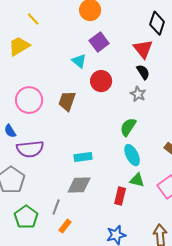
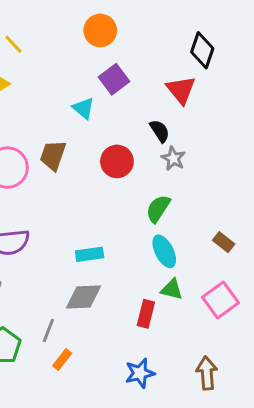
black semicircle: (143, 72) -> (160, 131), moved
red circle: (101, 81) -> (117, 161), moved
brown trapezoid: (67, 101) -> (53, 155), moved

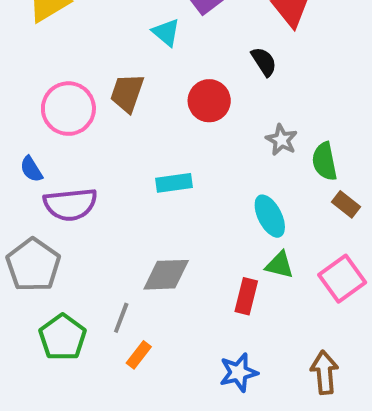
gray star: (173, 158) -> (281, 140), moved
green semicircle: (158, 209) -> (325, 161), moved, turned -44
cyan rectangle: (90, 254) -> (174, 183), moved

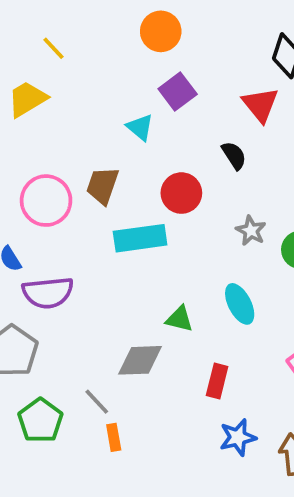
cyan rectangle: (174, 183) -> (140, 238), moved, size x1.5
green triangle: (280, 265) -> (180, 319), moved
gray line: (121, 318) -> (97, 402), turned -64
orange rectangle: (139, 355) -> (114, 437), turned -48
blue star: (238, 372) -> (238, 437), moved

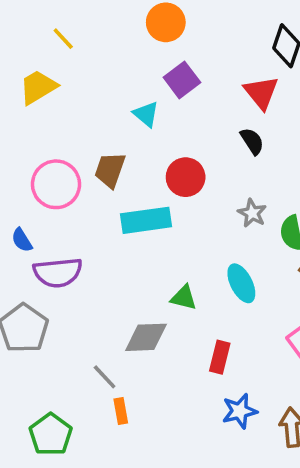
black semicircle: (234, 155) -> (252, 141), moved
green pentagon: (40, 420) -> (51, 434), moved

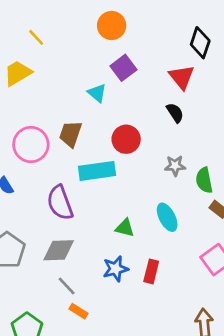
gray star: (252, 213) -> (175, 166), turned -30
purple semicircle: (58, 273) -> (60, 203), moved, turned 76
gray diamond: (146, 337) -> (59, 250), moved
orange rectangle: (121, 411) -> (79, 311), turned -48
blue star: (240, 411) -> (116, 269), moved

